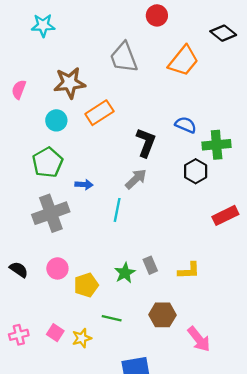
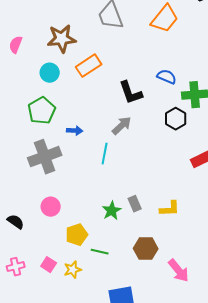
black L-shape: (146, 143) -> (131, 93), turned 140
black semicircle: (19, 270) -> (16, 222), moved
yellow pentagon: (86, 285) -> (77, 235), moved

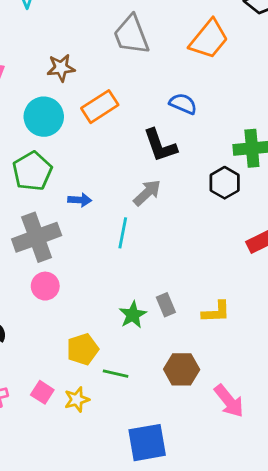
brown star: (62, 39) -> (61, 68), size x0.7
cyan circle: (50, 73) -> (44, 117), size x1.4
blue semicircle: (167, 77) -> (183, 104), moved
pink circle: (51, 207) -> (45, 286), moved

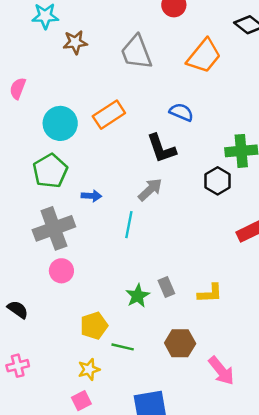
brown star: (61, 68) -> (75, 42), moved
pink square: (42, 392) -> (81, 401), moved, turned 30

